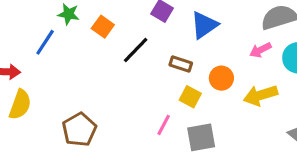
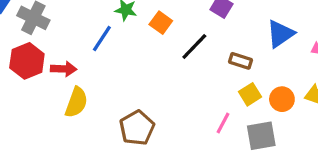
blue triangle: (204, 25) -> (280, 34), moved
orange circle: (221, 78) -> (282, 99), moved
yellow square: (190, 97) -> (250, 94), turned 30

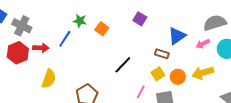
black line: (194, 47) -> (123, 65), moved
brown rectangle: (241, 61) -> (162, 54), moved
red arrow: (64, 69) -> (41, 48), moved

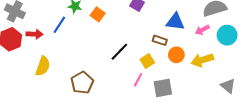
blue triangle: (177, 36) -> (175, 22), turned 42
yellow square: (158, 74) -> (147, 61), moved
orange circle: (178, 77) -> (176, 55), moved

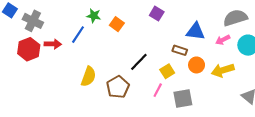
yellow semicircle: (43, 66) -> (88, 77), moved
brown pentagon: (82, 83) -> (118, 87), moved

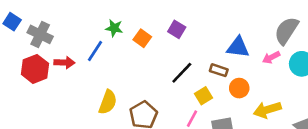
purple square: (157, 14) -> (177, 29), moved
gray semicircle: (235, 18) -> (286, 31), turned -40
black line: (139, 62) -> (182, 73), moved
yellow arrow: (223, 70) -> (267, 110), moved

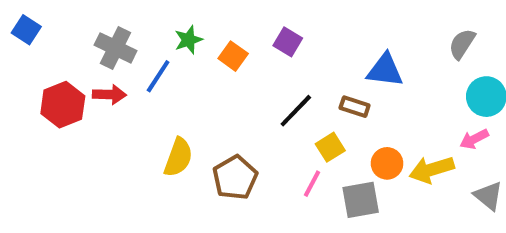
green star: (114, 28) -> (188, 40), turned -30
gray semicircle: (286, 31) -> (462, 44), size x0.7
gray cross: (40, 34) -> (115, 48), moved
pink arrow: (271, 57) -> (474, 139), moved
orange circle: (239, 88) -> (387, 163), moved

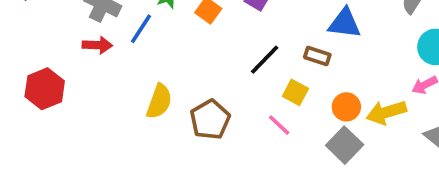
red hexagon: (63, 105) -> (45, 89), moved
yellow square: (330, 147) -> (295, 92), turned -30
pink line: (312, 184) -> (279, 125), turned -75
gray square: (361, 200) -> (345, 145), moved, turned -36

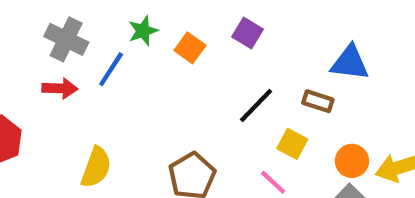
yellow semicircle: (159, 101) -> (96, 167), moved

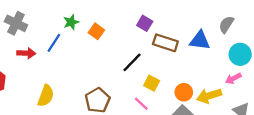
purple square: (247, 33) -> (145, 23), moved
gray cross: (66, 39) -> (16, 23), moved
blue triangle: (350, 63) -> (200, 41), moved
brown rectangle: (318, 101) -> (165, 43), moved, size x1.5

